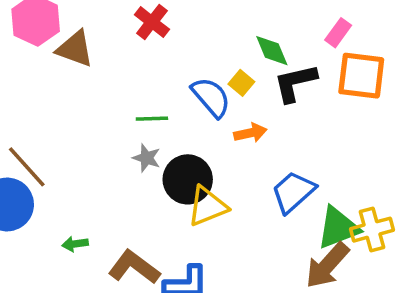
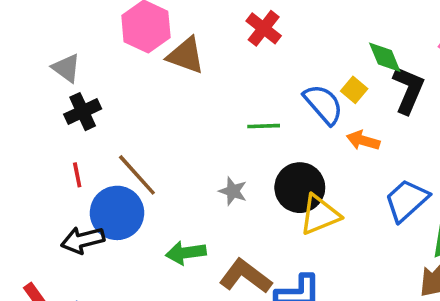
black L-shape: (295, 83) -> (408, 90), turned 126
orange arrow: (250, 133) -> (363, 141), turned -152
gray star: (147, 158) -> (233, 191), moved
green arrow: (75, 244) -> (186, 253), size x1.5

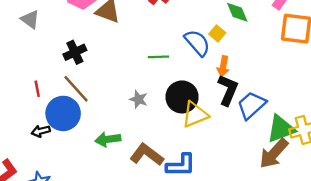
black L-shape: (408, 90) -> (228, 90), moved
black cross: (83, 112) -> (75, 52), moved
orange arrow: (363, 141) -> (223, 66), turned -96
black arrow: (83, 240) -> (41, 131), size x0.7

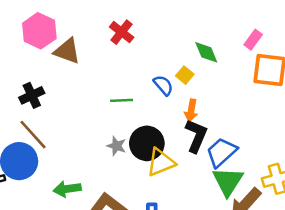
blue semicircle: (197, 43) -> (163, 85), size x0.7
gray star: (138, 99) -> (116, 146), moved
green triangle: (281, 129) -> (228, 181), moved, turned -36

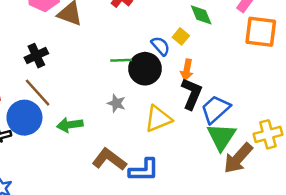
black circle: (147, 143) -> (145, 69), moved
green arrow: (67, 189) -> (70, 125), moved

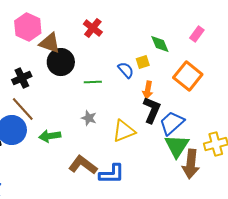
orange square: (261, 32) -> (188, 76), moved, turned 32
yellow square: (181, 36) -> (143, 62), turned 32
black circle: (145, 69) -> (61, 62), moved
brown arrow: (238, 158) -> (191, 164), turned -36

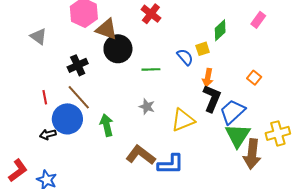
green diamond: (160, 44) -> (220, 30), turned 70
orange square: (188, 76) -> (254, 78), moved, size x0.5
green arrow: (50, 136) -> (107, 125), turned 85

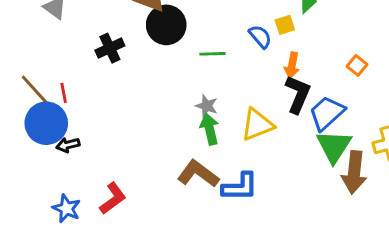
brown line: (79, 97) -> (36, 91), moved
blue circle: (67, 119) -> (46, 123), moved
green arrow: (107, 125) -> (210, 129), moved
red L-shape: (18, 171) -> (113, 198), moved

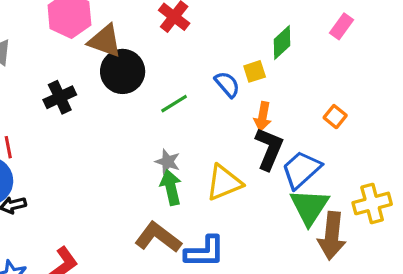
green line: (212, 54) -> (174, 104), turned -30

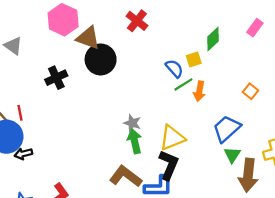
green line: (174, 104) -> (183, 84), moved
black L-shape: (269, 149) -> (169, 165), moved
green triangle: (309, 207) -> (232, 155), size x0.6

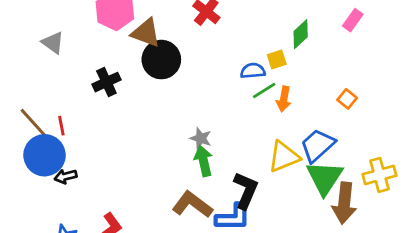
blue semicircle: (174, 69) -> (253, 71), turned -54
yellow triangle: (172, 138) -> (284, 157), moved
green triangle: (232, 155) -> (325, 178), size x1.8

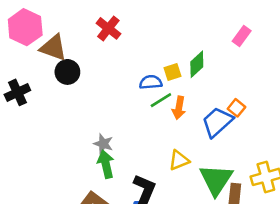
green diamond: (301, 34) -> (197, 64), moved
black circle: (161, 60) -> (67, 72), size x0.7
blue trapezoid: (318, 145) -> (217, 122), moved
yellow triangle: (284, 157) -> (179, 160), size x0.7

